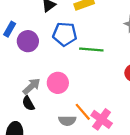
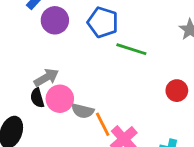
pink circle: (58, 83) -> (60, 99), moved
gray semicircle: (67, 121) -> (83, 111), moved

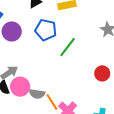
green line: (131, 49) -> (68, 47), turned -65

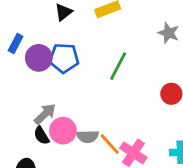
blue pentagon: (46, 30) -> (64, 58), moved

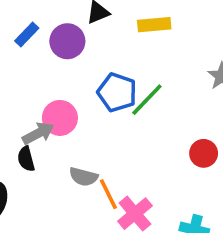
purple circle: (39, 58) -> (67, 41), moved
blue pentagon: (64, 58) -> (117, 92), moved
pink circle: (63, 131) -> (60, 118), moved

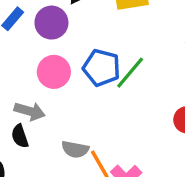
pink circle: (60, 118) -> (54, 72), moved
gray arrow: (38, 133) -> (30, 111), turned 48

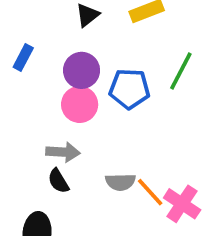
purple circle: (51, 23) -> (82, 70), moved
green line: (130, 73) -> (181, 71), moved

